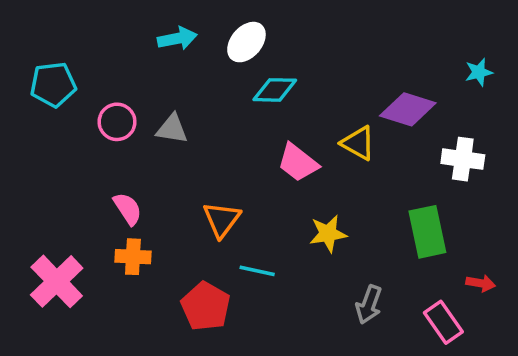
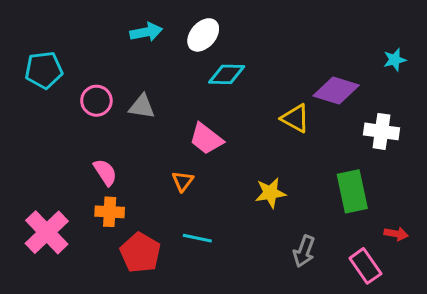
pink trapezoid: (298, 163) -> (206, 139), moved
orange triangle: (222, 219) -> (183, 181), size x0.7
cyan line: (257, 271) -> (197, 238), moved
red pentagon: (206, 306) -> (140, 253), moved

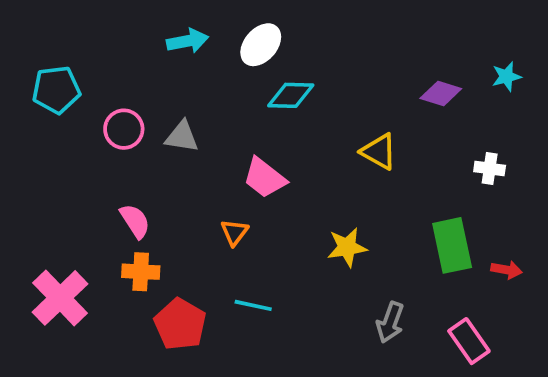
purple diamond: (336, 90) -> (441, 93), moved, size x0.7
white cross: (382, 131) -> (490, 169), size x0.7
red arrow: (396, 234) -> (506, 270), moved

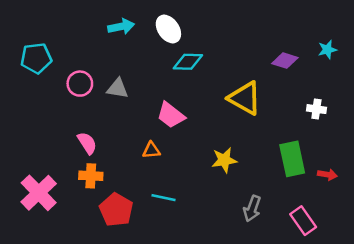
white ellipse: (261, 45) -> (168, 29), turned -76
yellow triangle: (379, 152) -> (245, 98), size x1.4
orange triangle: (234, 232) -> (151, 150), turned 48

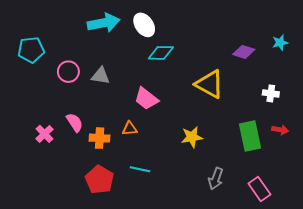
cyan arrow: (121, 27) -> (104, 23), size x1.4
red arrow: (327, 175) -> (280, 130), moved
orange cross: (91, 176) -> (100, 138), moved
pink cross: (39, 193) -> (45, 134), moved, size x0.6

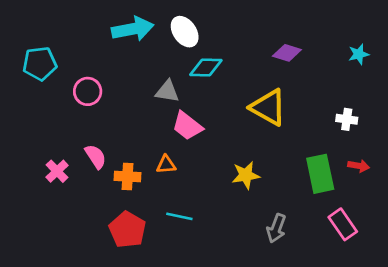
purple diamond: (244, 52) -> (287, 53), moved
gray triangle: (101, 76) -> (167, 91), moved
pink rectangle: (259, 189) -> (343, 224), moved

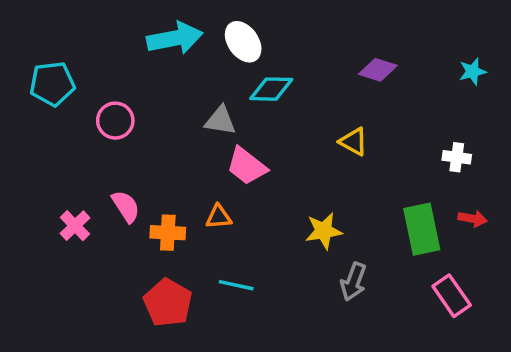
yellow triangle: (268, 107) -> (353, 142), size x0.6
gray arrow: (276, 228) -> (353, 282), moved

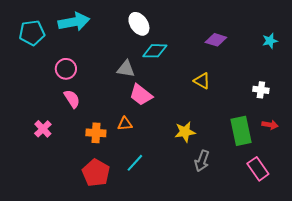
cyan arrow: (175, 38) -> (74, 22), moved
cyan pentagon: (52, 84) -> (32, 33), moved
pink semicircle: (126, 206) -> (72, 99), moved
cyan line: (236, 285) -> (135, 163), turned -60

